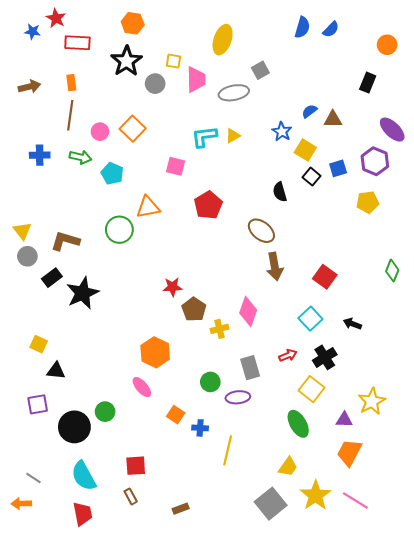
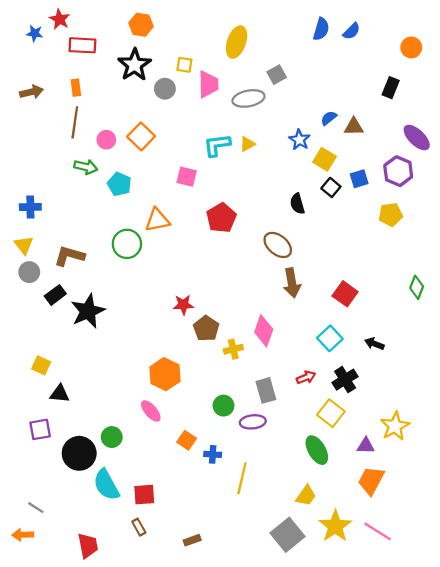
blue cross: (40, 155) -> (30, 207), moved
cyan semicircle: (84, 476) -> (106, 485), moved

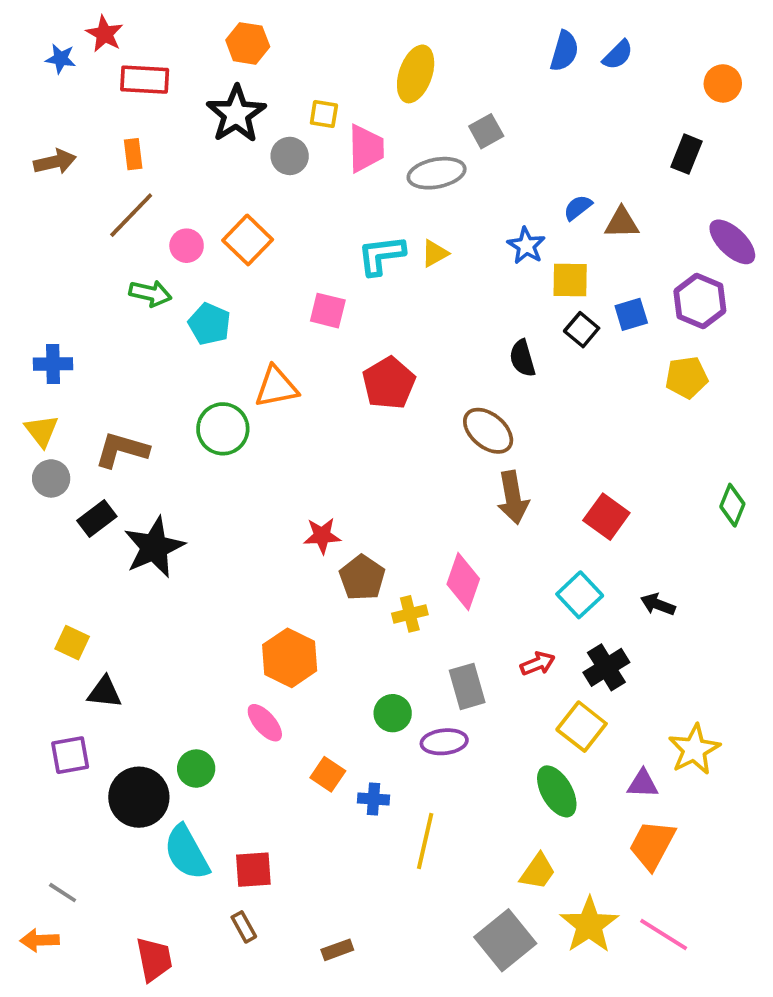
brown line: (75, 122) -> (131, 215), turned 36
yellow square: (324, 159) -> (570, 280), turned -30

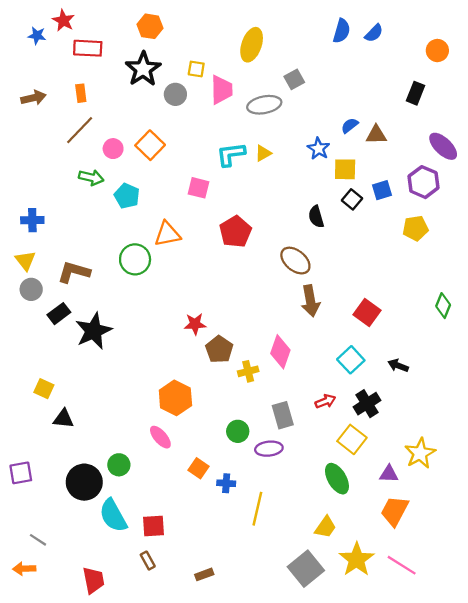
purple square: (70, 755) -> (21, 473), moved

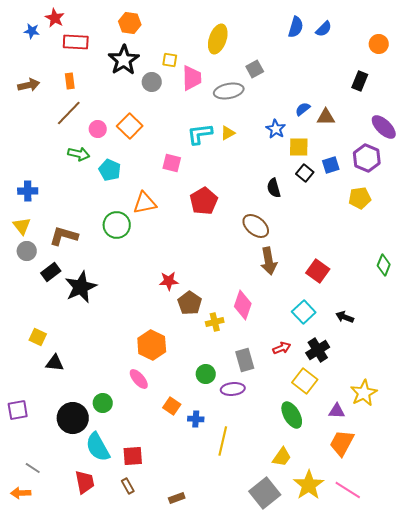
red trapezoid: (93, 580) -> (85, 482), moved

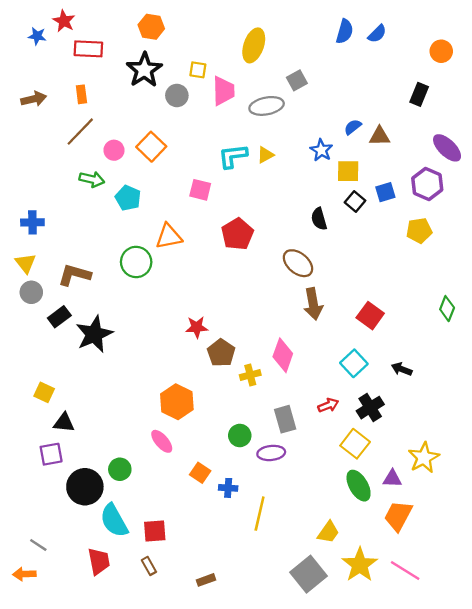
purple square: (18, 410) -> (51, 454), moved
green ellipse: (292, 415) -> (359, 486), moved

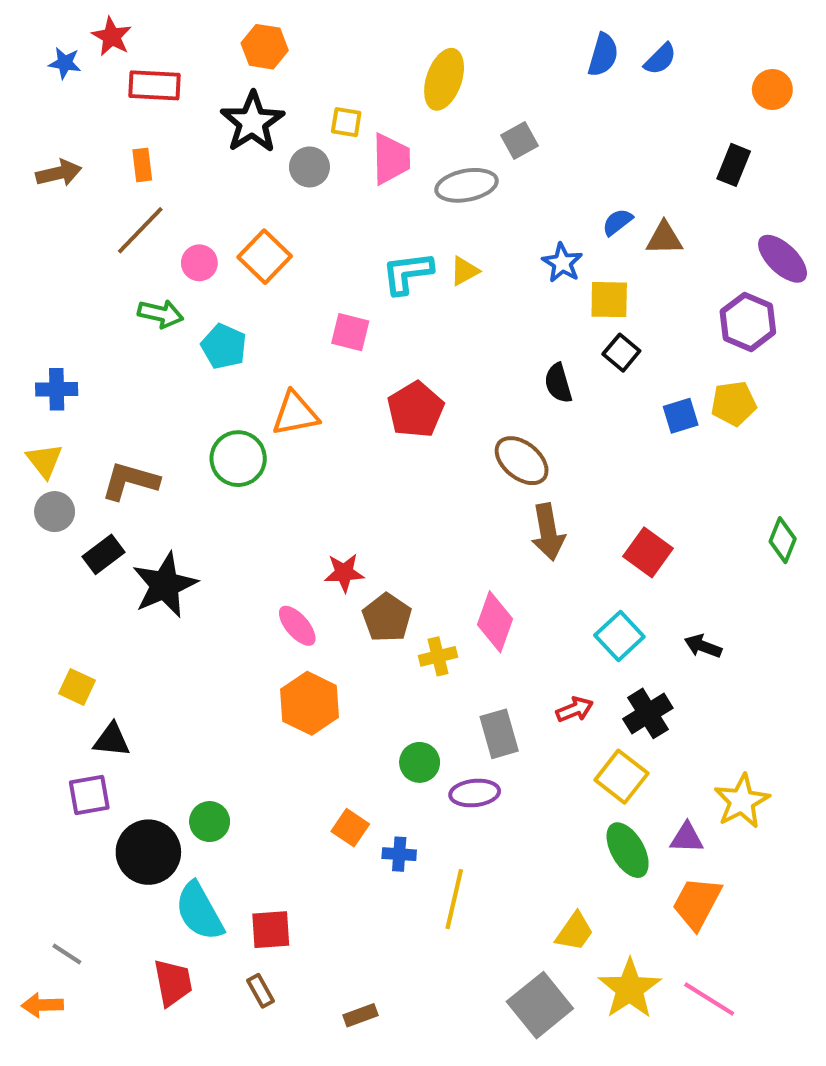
blue square: (385, 192) -> (681, 416), moved
pink ellipse: (162, 441) -> (297, 626), moved

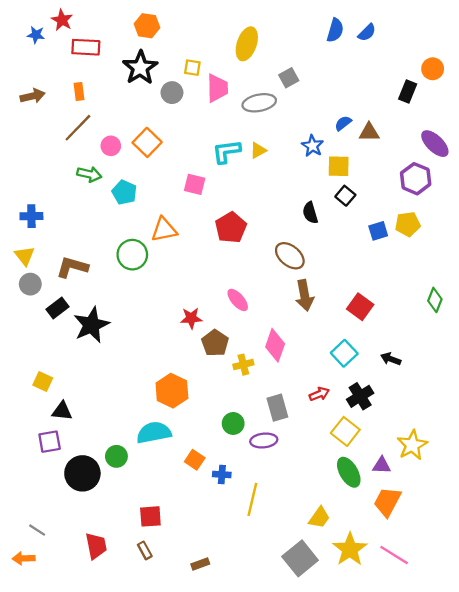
orange circle: (772, 89) -> (433, 69), moved
pink ellipse: (297, 626) -> (238, 300), moved
cyan semicircle: (199, 911) -> (154, 433), moved, turned 108

